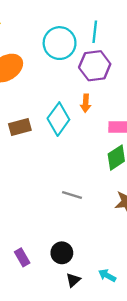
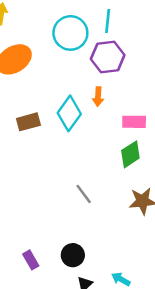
gray line: (72, 195) -> (84, 194), turned 36

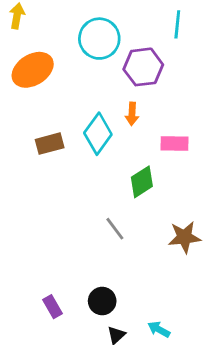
cyan line: (108, 21) -> (177, 24), moved
green diamond: (130, 154) -> (142, 182), moved

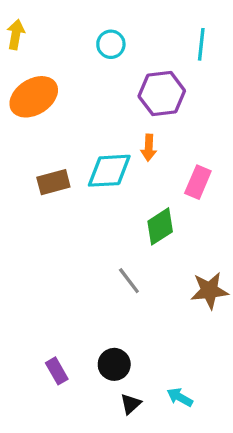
cyan circle: (99, 39) -> (111, 44), moved, size x0.6
cyan diamond: (98, 134) -> (109, 171), turned 51
pink rectangle: (174, 144) -> (198, 182), turned -68

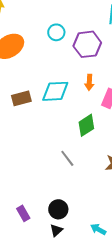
cyan circle: (111, 44) -> (56, 32), moved
orange arrow: (149, 148) -> (89, 82), moved
black triangle: (131, 404) -> (56, 230), moved

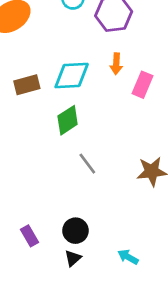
green diamond: (86, 125) -> (68, 120), moved

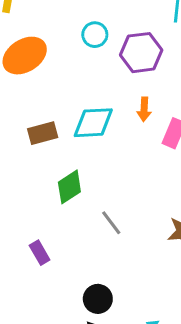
green diamond: (68, 120) -> (69, 187), moved
purple rectangle: (29, 236) -> (40, 253), moved

